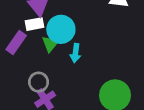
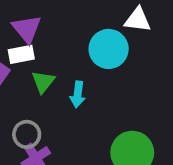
cyan circle: (61, 29) -> (109, 49), moved

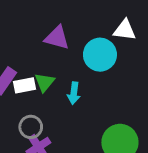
purple triangle: (27, 29) -> (57, 38), moved, turned -36
white rectangle: (21, 54) -> (25, 85), moved

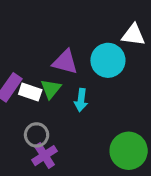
purple triangle: (57, 38) -> (65, 62), moved
white rectangle: (25, 85) -> (30, 92), turned 30

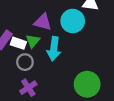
cyan arrow: (81, 100) -> (54, 49), size x1.5
gray circle: (37, 135) -> (25, 62), moved

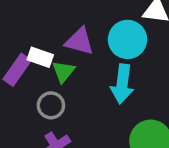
white rectangle: (18, 43) -> (40, 57), moved
cyan arrow: (54, 49) -> (122, 84), moved

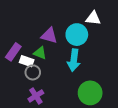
white rectangle: (40, 57) -> (27, 61), moved
green triangle: (63, 72) -> (40, 53), turned -48

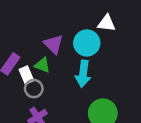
purple triangle: (49, 36) -> (53, 44), turned 30
white rectangle: (27, 61) -> (26, 75), turned 48

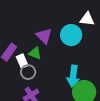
cyan arrow: (83, 74) -> (73, 76), moved

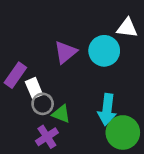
purple triangle: (44, 36) -> (66, 52), turned 36
green triangle: (35, 53) -> (61, 114), moved

